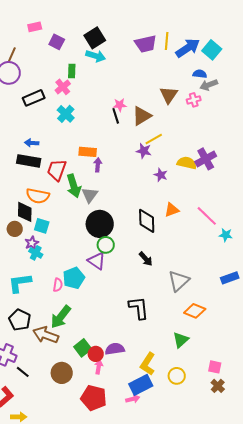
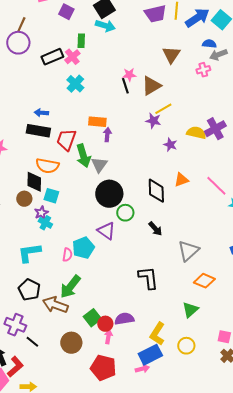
brown triangle: (169, 95) -> (171, 55), moved
black rectangle: (34, 98) -> (52, 57), moved
green circle: (106, 245) -> (125, 213), moved

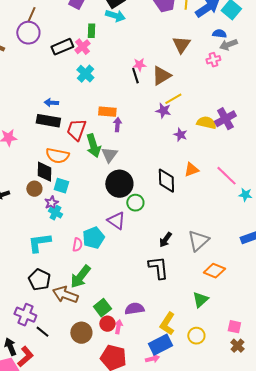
black arrow: (155, 229) -> (165, 240), moved, turned 77
red circle: (105, 324) -> (107, 324), moved

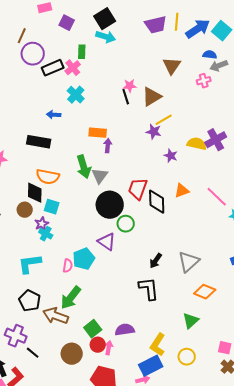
purple circle: (28, 33) -> (33, 54), moved
blue arrow: (51, 103) -> (54, 115), moved
red trapezoid: (76, 130) -> (138, 189), moved

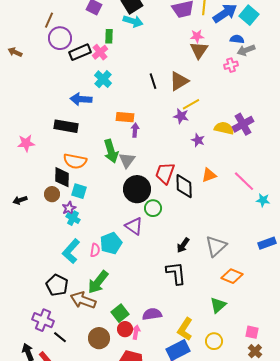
pink star: (130, 86) -> (197, 36), moved
blue arrow: (54, 115) -> (81, 99), size x1.5
cyan L-shape: (30, 264) -> (71, 251), moved, turned -40

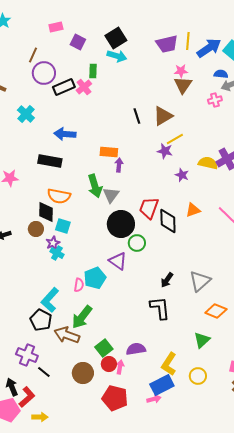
cyan cross: (103, 79) -> (26, 114), moved
cyan L-shape: (71, 251) -> (50, 300), moved

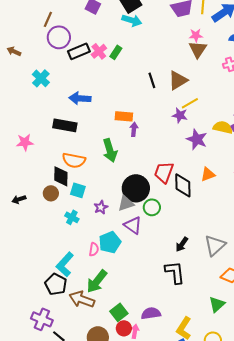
green rectangle: (93, 71) -> (116, 52), moved, turned 32
purple star: (182, 175) -> (197, 139), size x1.5
gray triangle: (111, 195) -> (126, 203), moved, turned 36
purple star: (53, 243) -> (101, 207), moved

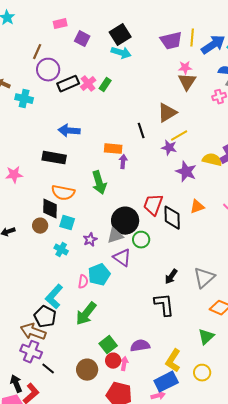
cyan cross: (41, 78) -> (24, 99), moved, turned -30
black line: (152, 80) -> (141, 131), moved
brown arrow: (82, 299) -> (33, 332), moved

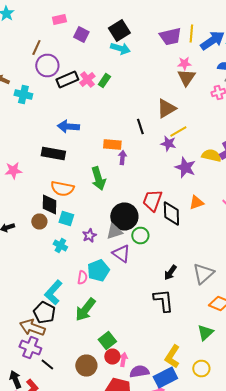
purple semicircle: (140, 346) -> (139, 372), moved

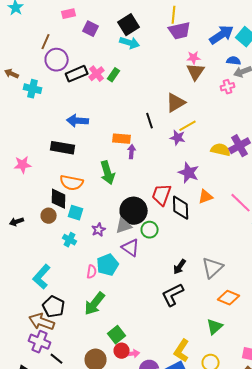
yellow line: (191, 34) -> (174, 15), moved
purple star: (185, 168) -> (189, 173), moved
cyan L-shape: (53, 292) -> (42, 277), moved
black L-shape: (163, 300) -> (173, 295), turned -110
pink arrow: (123, 360) -> (133, 354), turned 72

